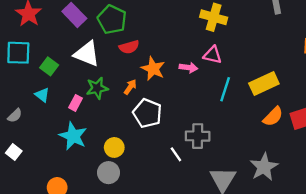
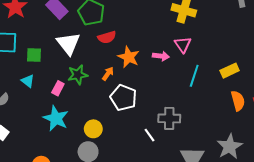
white triangle: (87, 54) -> (68, 44), turned 30
pink triangle: (212, 55) -> (183, 45), turned 42
green square: (49, 66) -> (34, 55), turned -35
yellow rectangle: (264, 84) -> (230, 71), size x0.7
orange semicircle: (273, 117) -> (238, 101), turned -60

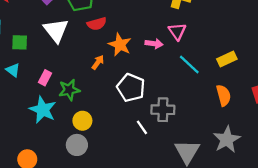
green star: (78, 75) -> (69, 90), moved
cyan line: (194, 76) -> (189, 64), turned -65
white pentagon: (123, 98) -> (131, 88), moved
orange semicircle: (238, 101) -> (224, 95), moved

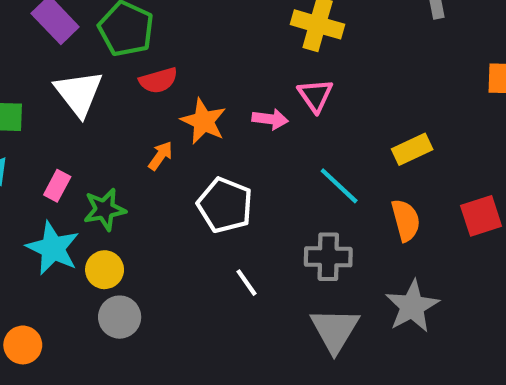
cyan line: (189, 64) -> (339, 186), moved
gray cross: (163, 110) -> (328, 257), moved
yellow circle: (82, 121) -> (105, 270), moved

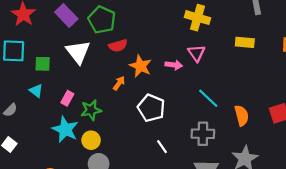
yellow rectangle: (412, 149) -> (245, 42), moved, turned 30

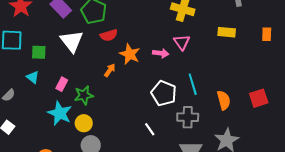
cyan line: (208, 98) -> (193, 84), turned 30
white pentagon: (151, 108) -> (164, 93), moved

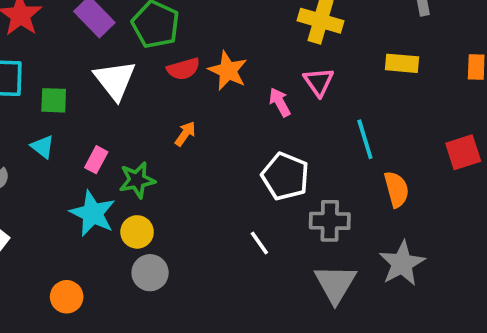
pink arrow: (161, 53) -> (280, 102), turned -126
orange star: (130, 54) -> (228, 71), moved
cyan line: (193, 84) -> (365, 139), moved
red square: (259, 98) -> (463, 152), moved

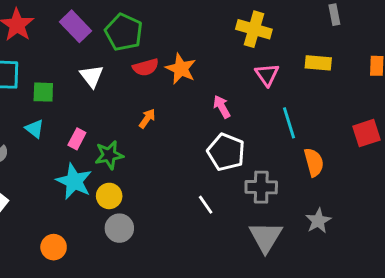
white triangle: (115, 80) -> (92, 76), size x0.7
pink triangle: (319, 82) -> (267, 75), moved
pink arrow: (280, 102) -> (222, 107), moved
gray star: (402, 263) -> (318, 221), size x0.7

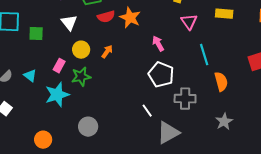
cyan triangle: (35, 129) -> (30, 76), moved
cyan star: (74, 181) -> (57, 95), turned 30
yellow circle: (109, 196) -> (81, 50), moved
gray triangle: (266, 237) -> (168, 133), moved, turned 30

